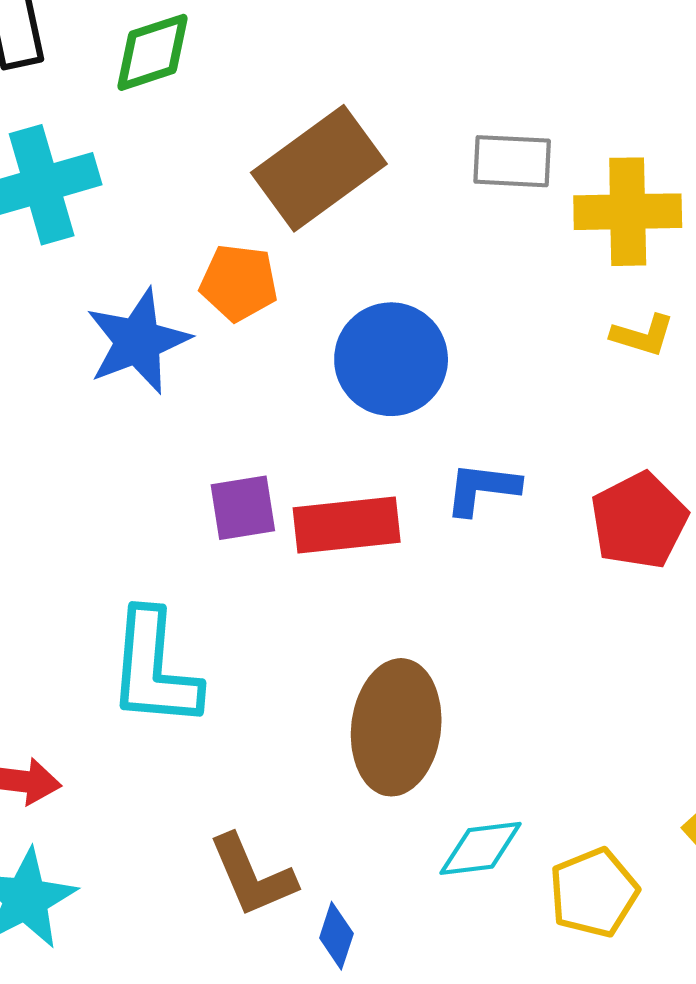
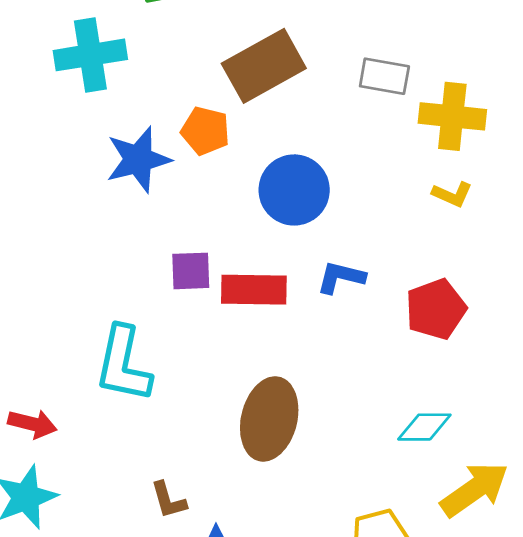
cyan diamond: (481, 848) -> (424, 427), moved
brown L-shape: (252, 876) -> (168, 500), size x0.7

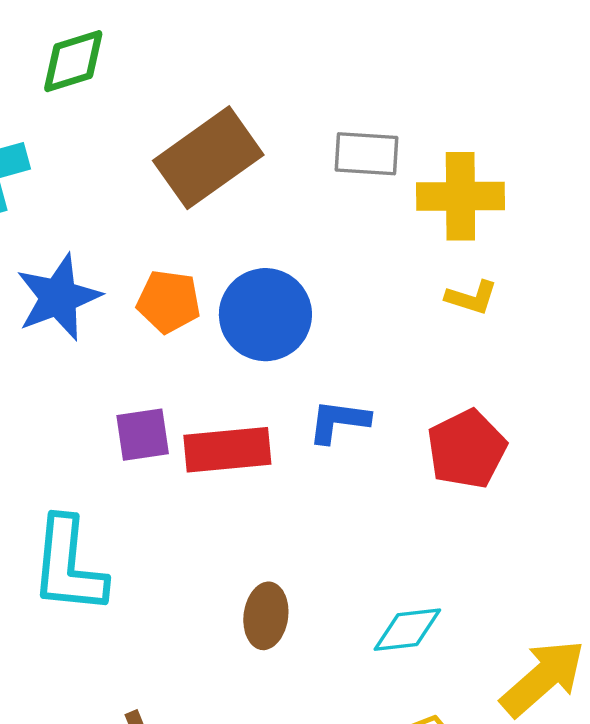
orange pentagon: (205, 131) -> (169, 302), moved
brown ellipse: (269, 419) -> (266, 616), size x0.6
cyan diamond: (424, 427) -> (407, 630), moved

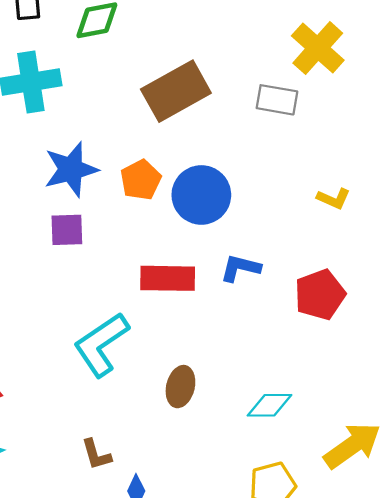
yellow cross: (460, 196) -> (318, 48), moved, turned 36
orange pentagon: (169, 302) -> (141, 180), turned 30
purple square: (143, 435) -> (67, 230), moved
cyan L-shape: (68, 566) -> (101, 344), moved, turned 44

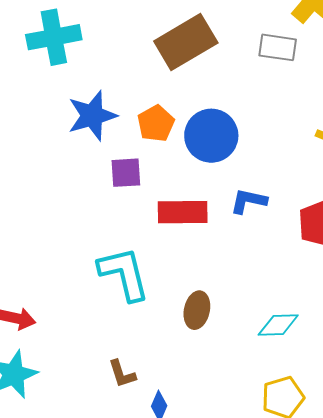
purple square: (67, 230) -> (126, 173), moved
cyan L-shape: (101, 344) -> (124, 274), turned 112

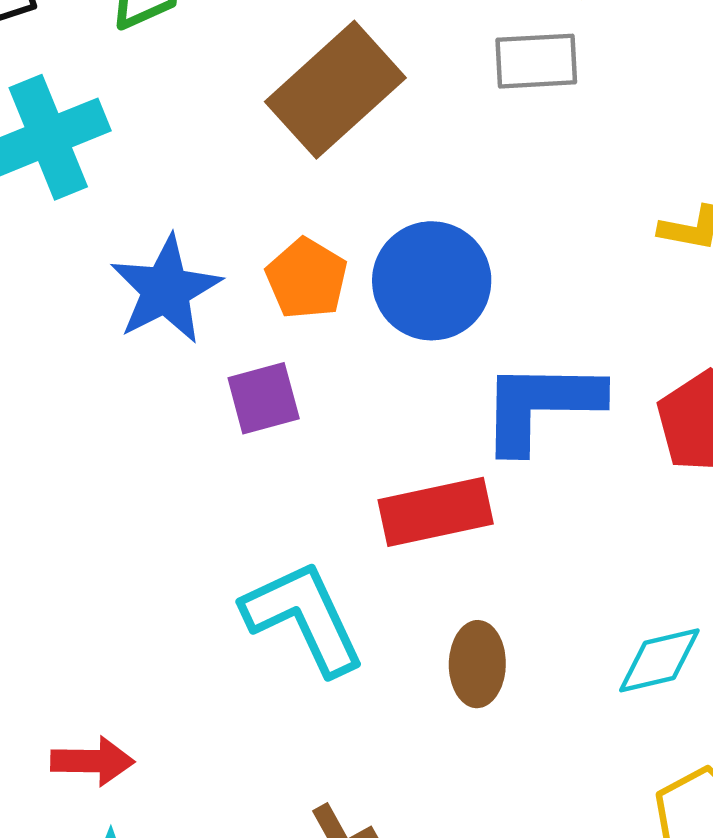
blue L-shape: (248, 201) -> (541, 406), size x1.6
red rectangle: (183, 212) -> (436, 512), moved

